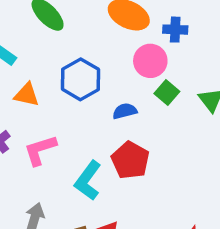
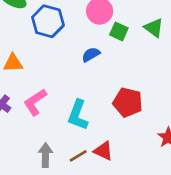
blue hexagon: (81, 79) -> (48, 21), moved
red pentagon: (130, 160) -> (128, 102), moved

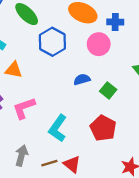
green square: (119, 31) -> (108, 90), moved

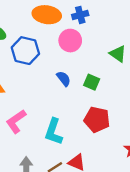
blue semicircle: (82, 79) -> (64, 79), turned 84

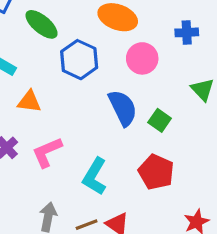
blue cross: (80, 15) -> (187, 32), moved
blue semicircle: (64, 79) -> (123, 108), size x1.6

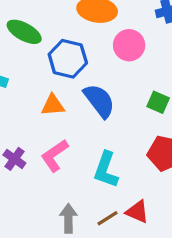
orange triangle: (29, 102) -> (53, 105), moved
blue semicircle: (123, 108) -> (99, 101), moved

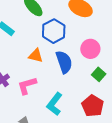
pink circle: (129, 45) -> (90, 49), moved

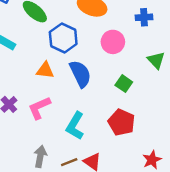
pink circle: (90, 49) -> (113, 42), moved

